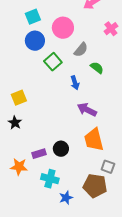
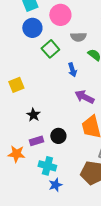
gray semicircle: (81, 50) -> (78, 37), turned 49
black star: (15, 123) -> (33, 115), moved
blue star: (66, 198) -> (55, 185), moved

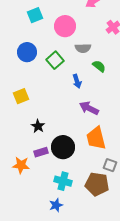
blue circle: (32, 28) -> (27, 52), moved
black circle: (58, 136) -> (63, 147), size x1.5
cyan cross: (47, 166) -> (63, 181), moved
blue star: (55, 185) -> (56, 205), moved

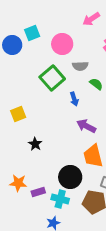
blue circle: (27, 52) -> (12, 45), moved
green square: (55, 60) -> (52, 78), size x1.4
black circle: (63, 147) -> (70, 177), moved
purple rectangle: (41, 152) -> (38, 192), moved

